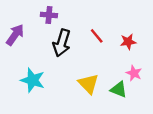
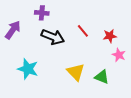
black arrow: (62, 43) -> (53, 37), turned -85
pink star: (134, 73) -> (119, 55), moved

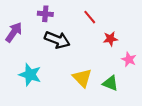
red line: (83, 31) -> (90, 17), moved
red star: (110, 36) -> (110, 39), moved

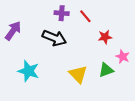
purple cross: (45, 14) -> (62, 13), moved
green triangle: (110, 83) -> (106, 70), moved, turned -42

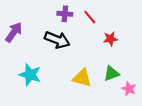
pink star: (123, 57) -> (129, 89), moved
yellow triangle: (78, 74) -> (82, 78), turned -30

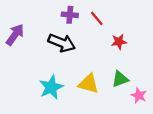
cyan star: (30, 75) -> (51, 87), moved, turned 30

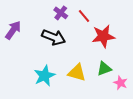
purple cross: (70, 15) -> (61, 13), turned 32
red star: (119, 42) -> (103, 36), size x1.6

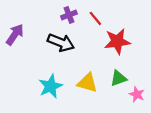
purple cross: (61, 13) -> (69, 15), turned 32

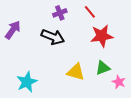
red line: (95, 18) -> (90, 12), moved
cyan star: (51, 86) -> (27, 82), moved

